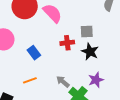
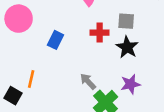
blue rectangle: (34, 53) -> (56, 40), turned 56
orange line: (30, 80) -> (31, 79), moved, turned -64

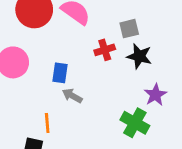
gray arrow: (88, 81) -> (72, 96), moved

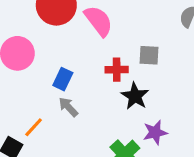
black star: (139, 56) -> (135, 96), moved
orange line: (47, 123) -> (34, 127), turned 30

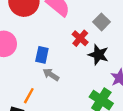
gray square: (149, 55) -> (102, 22), turned -35
red cross: (117, 70) -> (80, 38), turned -35

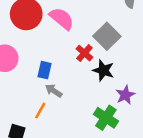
gray square: (102, 22) -> (107, 36), size x1.5
orange line: (29, 96) -> (40, 111), moved

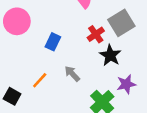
gray arrow: (54, 91) -> (72, 74), moved

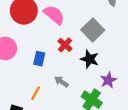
red cross: (96, 34) -> (65, 45), moved

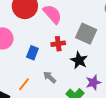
gray square: (93, 30) -> (86, 34), turned -30
red cross: (65, 45) -> (58, 44), turned 32

